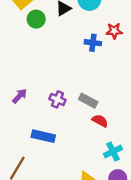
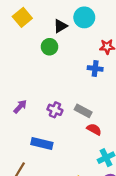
green circle: (36, 19) -> (49, 47), moved
blue cross: (93, 43) -> (95, 68), moved

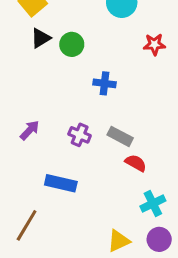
black triangle: (60, 26) -> (41, 38), moved
blue cross: (95, 68) -> (105, 83), moved

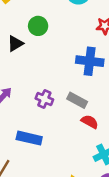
black triangle: (41, 38) -> (15, 44), moved
blue cross: (105, 83) -> (90, 61), moved, size x1.5

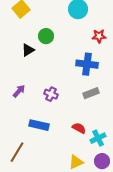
gray rectangle: (77, 100) -> (91, 93), moved, turned -49
red semicircle: (90, 122) -> (79, 128), moved

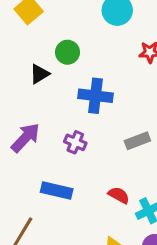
blue cross: (87, 64) -> (95, 96), moved
purple arrow: (19, 91) -> (26, 138), size x1.5

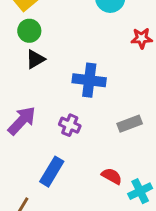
green circle: (67, 52) -> (29, 31), moved
blue rectangle: (57, 191) -> (52, 172), turned -72

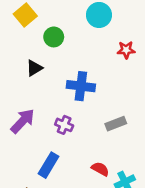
green circle: (29, 31) -> (54, 37), moved

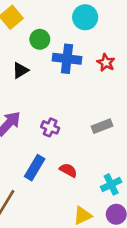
red star: (126, 50) -> (106, 63), moved, turned 30
blue cross: (81, 86) -> (67, 59), moved
red semicircle: (100, 169) -> (68, 170), moved

